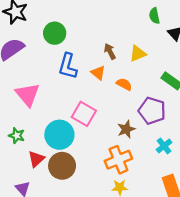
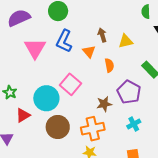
orange semicircle: (124, 84) -> (109, 65), turned 40
pink triangle: (27, 95) -> (35, 48), moved
brown circle: (62, 166) -> (58, 127), moved

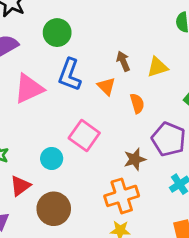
pink triangle: (35, 48) -> (29, 89), turned 40
cyan circle: (46, 98) -> (52, 158), size x0.6
brown circle: (58, 127) -> (54, 209), moved

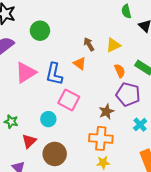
blue L-shape: (70, 75) -> (54, 74), moved
orange semicircle: (137, 103) -> (120, 71), moved
orange cross: (122, 196) -> (101, 138), turned 30

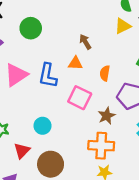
yellow triangle: (113, 45) -> (123, 26), moved
orange triangle: (80, 63) -> (75, 63), turned -32
orange semicircle: (120, 71) -> (105, 73), moved, turned -144
pink square: (69, 100) -> (80, 98), moved

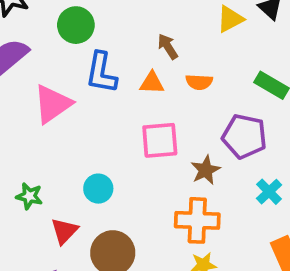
orange semicircle: (105, 73) -> (199, 82), moved, turned -96
blue L-shape: (48, 76) -> (101, 73), moved
pink square: (80, 98) -> (160, 140), turned -30

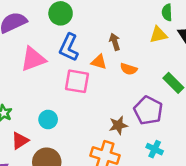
pink square: (160, 140) -> (77, 81), moved
cyan cross: (269, 192) -> (155, 149), turned -35

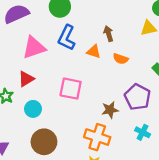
pink square: (77, 81) -> (71, 89), moved
cyan circle: (48, 119) -> (33, 109), moved
red triangle: (20, 141) -> (26, 79), moved

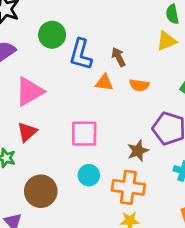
blue L-shape: (67, 38) -> (81, 54), moved
cyan circle: (33, 109) -> (89, 175), moved
brown circle: (44, 142) -> (41, 191), moved

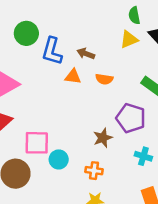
brown arrow: (118, 57) -> (86, 54), turned -42
pink square: (84, 134) -> (37, 143), moved
orange cross: (128, 187) -> (94, 171), size x0.6

